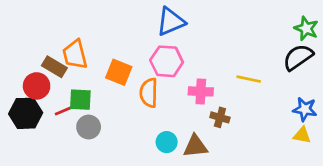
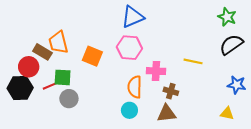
green star: (306, 28) -> (227, 17), moved
orange semicircle: (149, 93) -> (135, 87), moved
yellow triangle: (302, 135) -> (227, 113), moved
brown triangle: (195, 146) -> (167, 113), moved

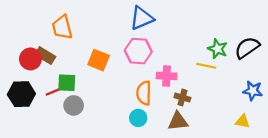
green star: (227, 17) -> (218, 49), moved
orange trapezoid: (58, 42) -> (62, 27), moved
red circle: (29, 67) -> (30, 59), moved

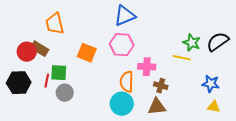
blue star: (253, 91) -> (211, 84), moved
red line: (53, 92) -> (47, 81), turned -56
cyan circle: (138, 118) -> (122, 104), size x1.5

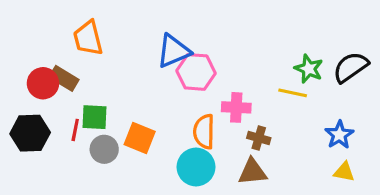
blue triangle: (125, 16) -> (173, 51), moved
orange square: (87, 53) -> (140, 138), moved
blue star: (211, 84) -> (339, 135), turned 30

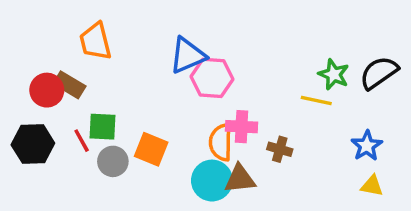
pink cross: (236, 107) -> (242, 127), moved
red line: (75, 130) -> (82, 141), turned -40
brown triangle: (252, 172) -> (240, 179), moved

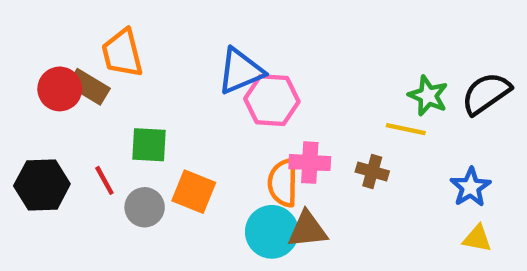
brown rectangle: (69, 85) -> (89, 87), moved
red circle: (47, 90) -> (60, 89), moved
green square: (102, 127) -> (149, 145), moved
brown cross: (280, 149) -> (372, 172), moved

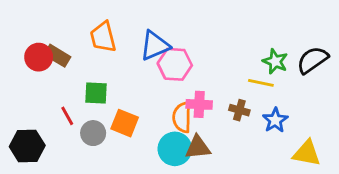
orange trapezoid: (122, 53) -> (103, 37), moved
black hexagon: (42, 185) -> (27, 146), moved
blue star: (470, 187) -> (275, 120), moved
yellow triangle: (477, 239) -> (307, 153), size x1.5

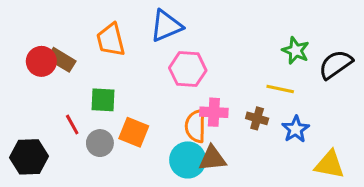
blue triangle: (155, 46) -> (166, 26), moved
green star: (275, 61) -> (296, 51), moved

